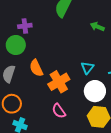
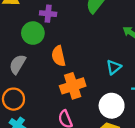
orange semicircle: (36, 68) -> (58, 56), moved
cyan triangle: (87, 68) -> (114, 67), moved

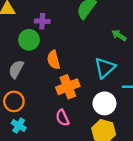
cyan triangle: (114, 67) -> (105, 68), size x1.5

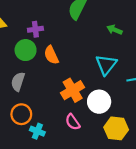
orange semicircle: (54, 60) -> (51, 55), moved
white circle: (104, 103) -> (99, 102), moved
cyan cross: (19, 125) -> (37, 131), moved

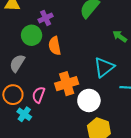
purple cross: (35, 29) -> (46, 18), turned -32
pink semicircle: (73, 122) -> (39, 95), moved, turned 42

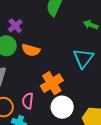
orange semicircle: (55, 46) -> (31, 50), turned -48
white circle: (89, 100) -> (62, 107), moved

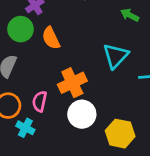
orange semicircle: (31, 50) -> (51, 38), turned 42

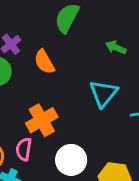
orange semicircle: (51, 38) -> (44, 62), moved
orange cross: (72, 83) -> (42, 120), moved

